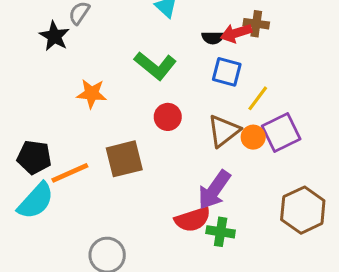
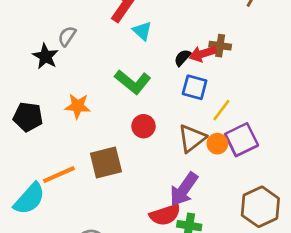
black semicircle: (213, 38) -> (182, 58), turned 132
black pentagon: (34, 157) -> (28, 117), moved

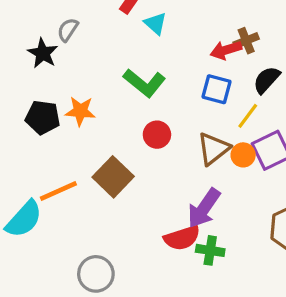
brown cross: (220, 46) -> (246, 41), turned -30
black semicircle: (182, 58) -> (267, 80), moved, size x1.4
black pentagon: (28, 117) -> (43, 117), moved
brown square: (106, 162) -> (113, 177), turned -32

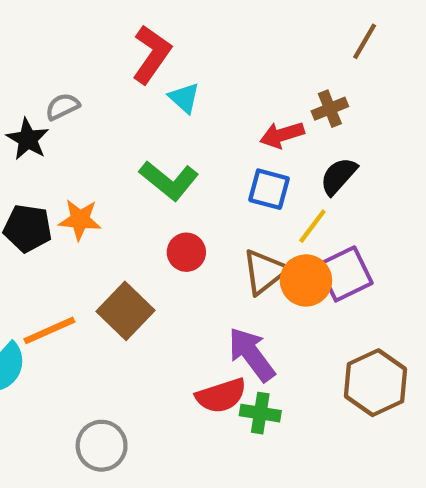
gray semicircle: (68, 30) -> (62, 107), turned 30
brown cross: (246, 41) -> (330, 109), moved
orange circle: (243, 155) -> (306, 280), size x1.5
purple arrow: (204, 208) -> (252, 354), turned 108

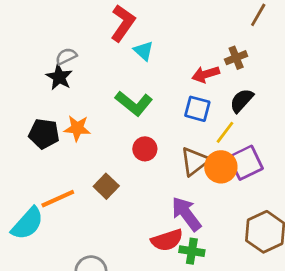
black star: (28, 139) -> (59, 77), moved
brown square: (125, 311) -> (106, 186), size x0.7

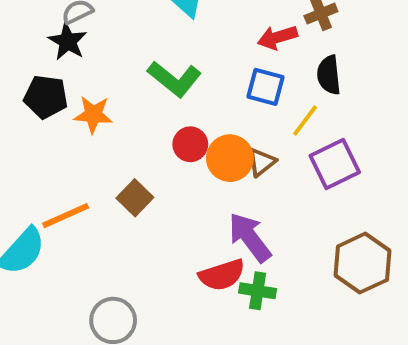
black semicircle: (242, 101) -> (329, 75), turned -48
black pentagon: (44, 134) -> (46, 97), moved
brown triangle: (195, 161) -> (262, 162), size x0.7
orange circle: (221, 167) -> (230, 158), moved

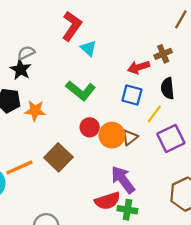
brown square: (135, 198) -> (58, 157), size x1.4

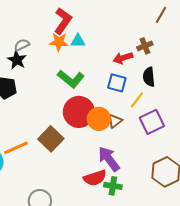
cyan triangle: (88, 48) -> (78, 41), turned -42
orange star: (35, 111) -> (59, 42), moved
red circle: (90, 127) -> (79, 112), size x1.8

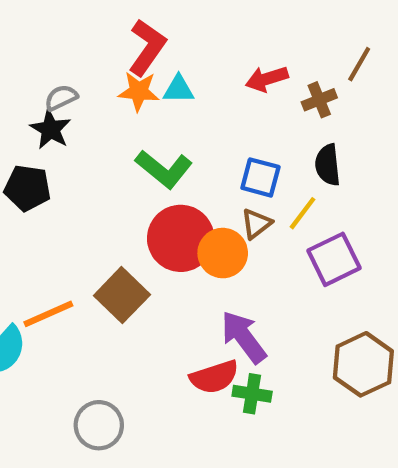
brown line: (161, 15) -> (359, 64), moved
red arrow: (123, 58) -> (267, 79), moved
brown triangle: (115, 121) -> (256, 224), moved

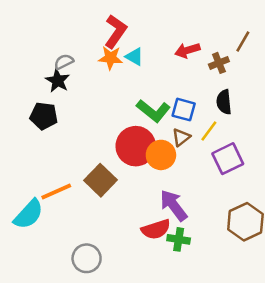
cyan triangle: (179, 89) -> (134, 57), turned 30
green L-shape: (164, 169) -> (153, 111), moved

